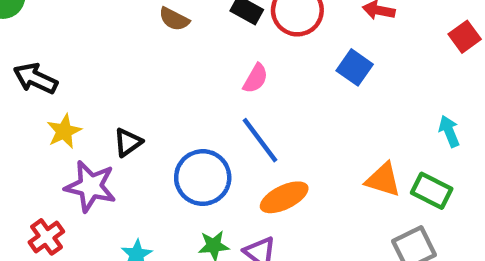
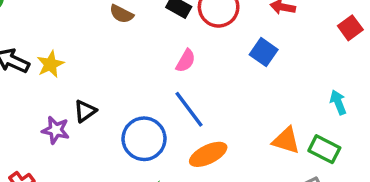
yellow star: (64, 131) -> (50, 64), moved
purple star: (90, 186) -> (56, 130), moved, size x0.7

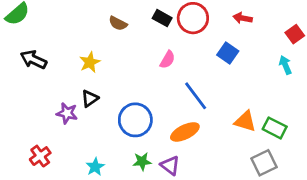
yellow star: (50, 64) -> (90, 62), moved
cyan arrow: (338, 102) -> (285, 65), moved
blue line: (189, 109) -> (196, 96), moved

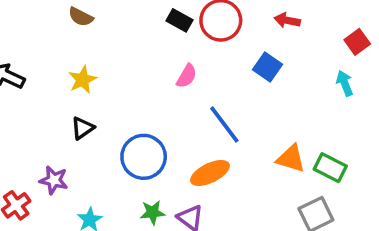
brown semicircle: (118, 23) -> (81, 17), moved
purple star: (67, 113) -> (54, 180), moved

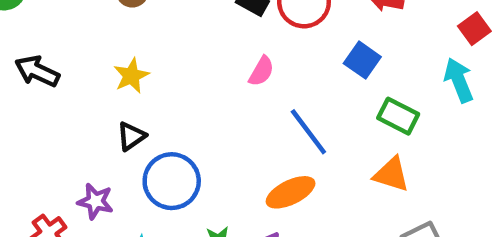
cyan arrow: (345, 83) -> (459, 80), size x1.4
blue circle: (144, 157) -> (172, 181), moved
green rectangle: (330, 168) -> (398, 116), moved

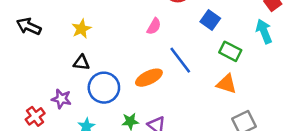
black triangle: (131, 136) -> (81, 63), turned 42
orange ellipse: (291, 192) -> (149, 78), moved

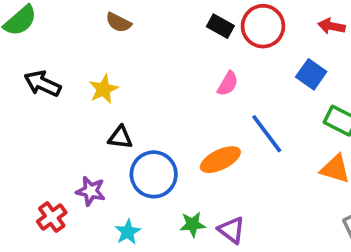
yellow star: (81, 29) -> (104, 89), moved

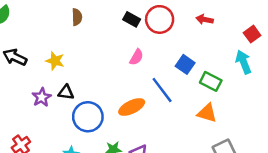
brown semicircle: (118, 22) -> (77, 17), moved, turned -119
blue square: (311, 74) -> (185, 64), moved
yellow star: (104, 89) -> (55, 61), turned -30
purple star: (91, 191) -> (42, 97), moved, turned 30

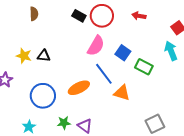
pink semicircle: (136, 57) -> (96, 46), moved, size x1.5
yellow star: (55, 61) -> (24, 56), moved
black triangle: (66, 92) -> (44, 56), moved
orange triangle: (207, 113) -> (122, 93), moved

